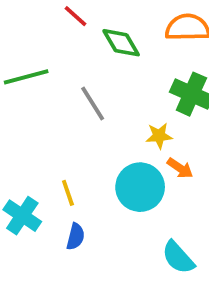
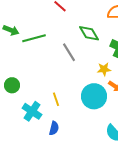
green diamond: (121, 43) -> (89, 33), moved
blue semicircle: (75, 237) -> (54, 128), moved

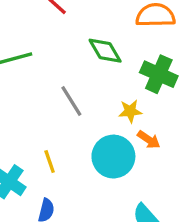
gray line: (69, 52) -> (71, 101), moved

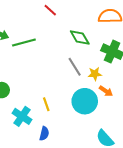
gray line: (71, 101) -> (75, 67), moved

